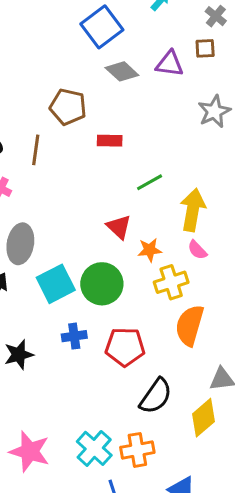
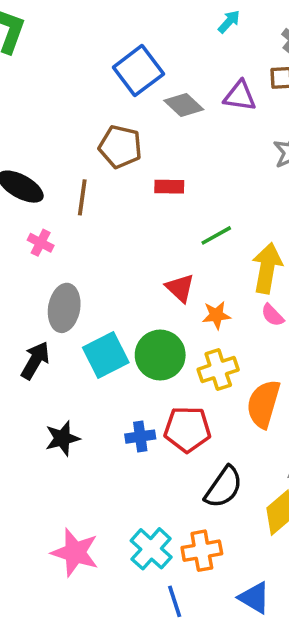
blue square: (102, 27) -> (138, 71), moved
yellow cross: (171, 282) -> (218, 370), moved
blue cross: (74, 336) -> (140, 437), moved

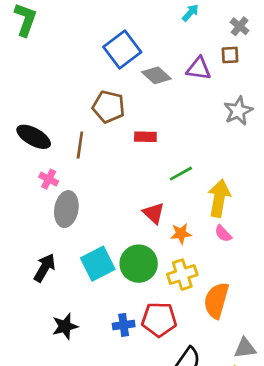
gray ellipse: (64, 308) -> (66, 209), moved

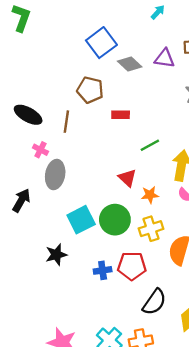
black arrow: (45, 268) -> (21, 200), moved
black star: (65, 326) -> (56, 255), moved

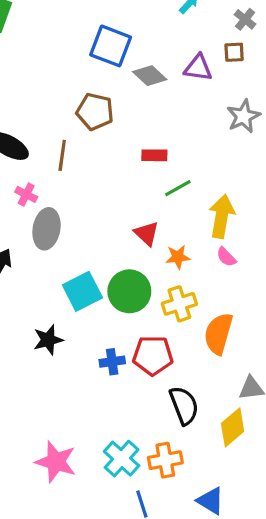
blue square: (101, 43) -> (111, 46), turned -32
red rectangle: (121, 115) -> (154, 155), moved
black semicircle: (154, 302) -> (184, 405), turned -56

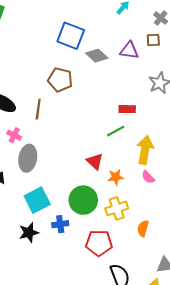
red rectangle: (154, 155) -> (127, 109), moved
cyan square: (82, 291) -> (37, 200), moved
orange semicircle: (218, 334) -> (143, 228), size x0.6
blue cross: (112, 362) -> (60, 224), moved

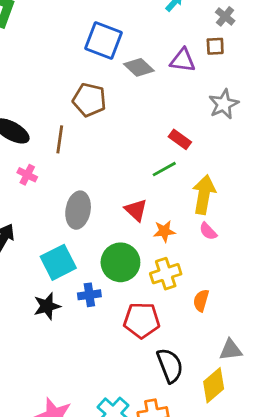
red rectangle: (127, 109) -> (180, 139), turned 35
gray ellipse: (28, 158) -> (78, 210), moved

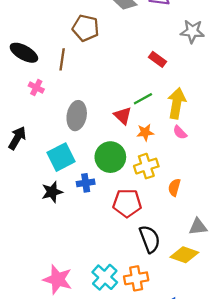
gray star: (224, 104) -> (192, 31), turned 30
green line: (164, 169) -> (143, 99), moved
yellow diamond: (214, 385) -> (184, 255), turned 60

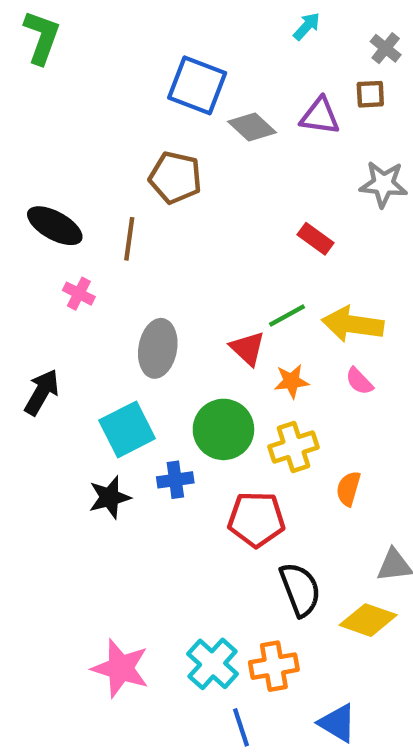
yellow arrow: (177, 103) -> (353, 324), turned -92

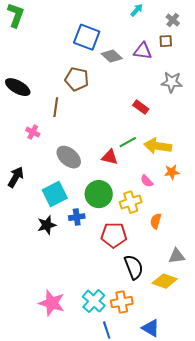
black ellipse: (55, 226) -> (18, 87), moved
gray ellipse: (158, 348) -> (69, 157), turned -60
red triangle: (248, 348) -> (110, 157), turned -30
orange star: (291, 381) -> (172, 172), moved
pink semicircle: (359, 381) -> (147, 181), moved

